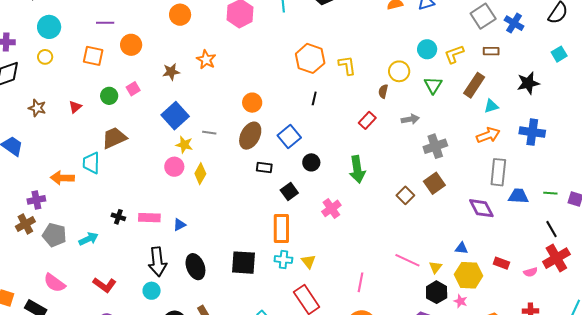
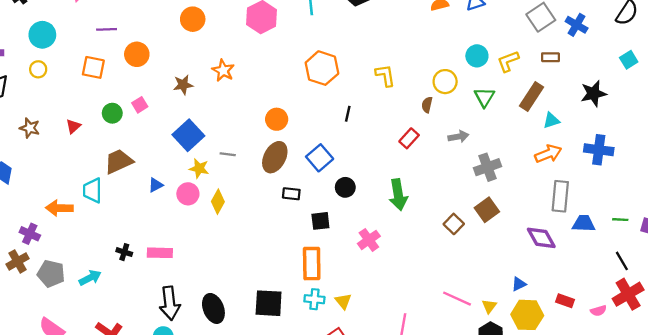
orange hexagon: (310, 58) -> (322, 68), moved
black square: (289, 191) -> (320, 221), turned 30
purple cross: (36, 200) -> (30, 234), turned 36
blue triangle: (179, 225) -> (156, 185), moved
blue triangle: (461, 248) -> (519, 284), turned -32

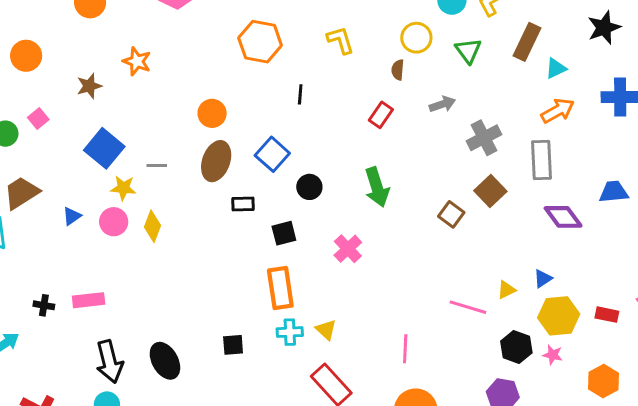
gray rectangle: (560, 196) -> (542, 160), moved
red rectangle: (565, 301) -> (607, 315), moved
black square: (269, 303) -> (233, 345), size x0.6
yellow triangle: (489, 306) -> (506, 290), moved, turned 35

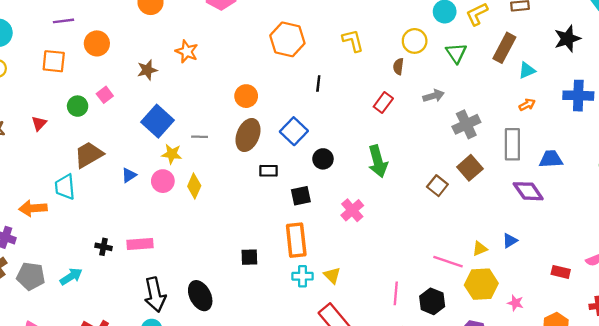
orange arrow: (558, 111) -> (527, 105), size x0.6
blue trapezoid: (614, 192) -> (551, 159), moved
yellow hexagon: (559, 316) -> (481, 284), moved
black square: (233, 345) -> (249, 257), moved
black hexagon: (516, 347) -> (432, 301), moved

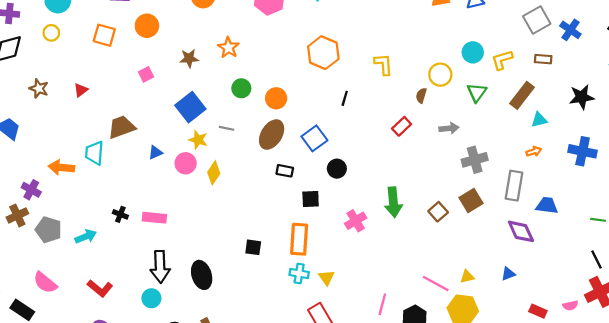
green circle: (78, 106) -> (241, 88), moved
green arrow: (378, 161) -> (393, 202), moved
blue triangle: (510, 241) -> (508, 274), moved

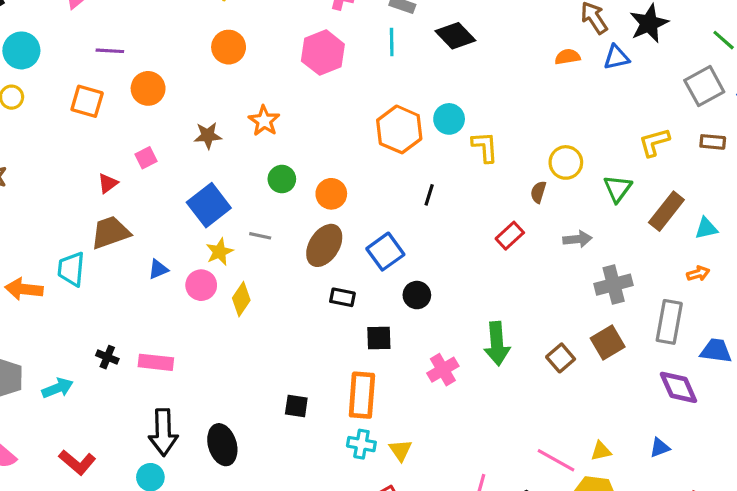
cyan circle: (473, 52) -> (449, 119), moved
red triangle: (81, 90) -> (108, 183), moved
brown rectangle: (522, 95) -> (666, 211), moved
yellow star: (198, 140) -> (219, 252), turned 30

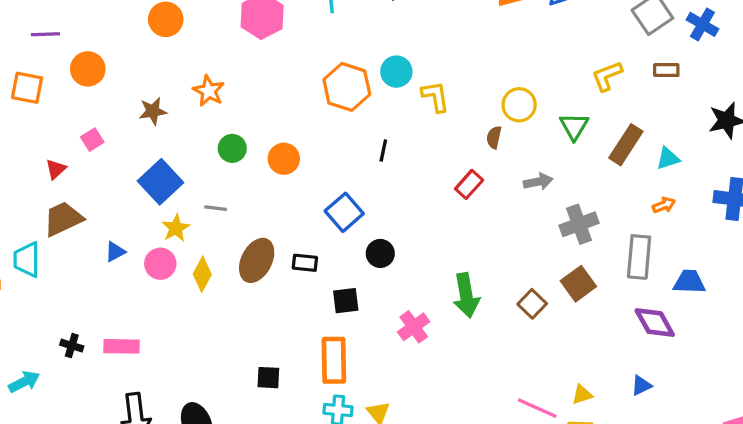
brown ellipse: (324, 245) -> (257, 260), moved

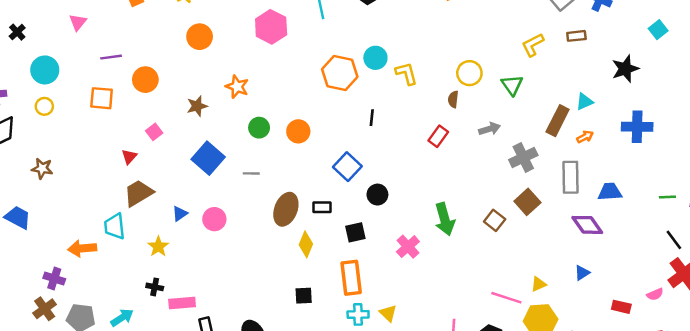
brown rectangle: (626, 145) -> (558, 121), moved
yellow star: (176, 228) -> (158, 247), moved
yellow diamond: (202, 274) -> (306, 244), moved
pink rectangle: (122, 346) -> (182, 303), moved

